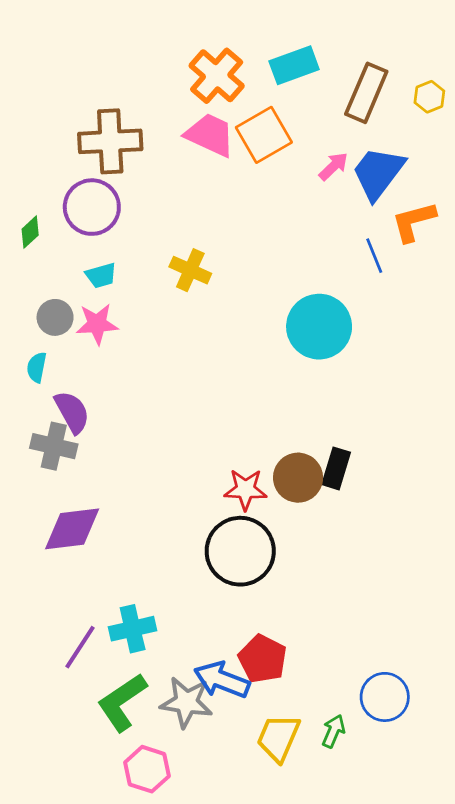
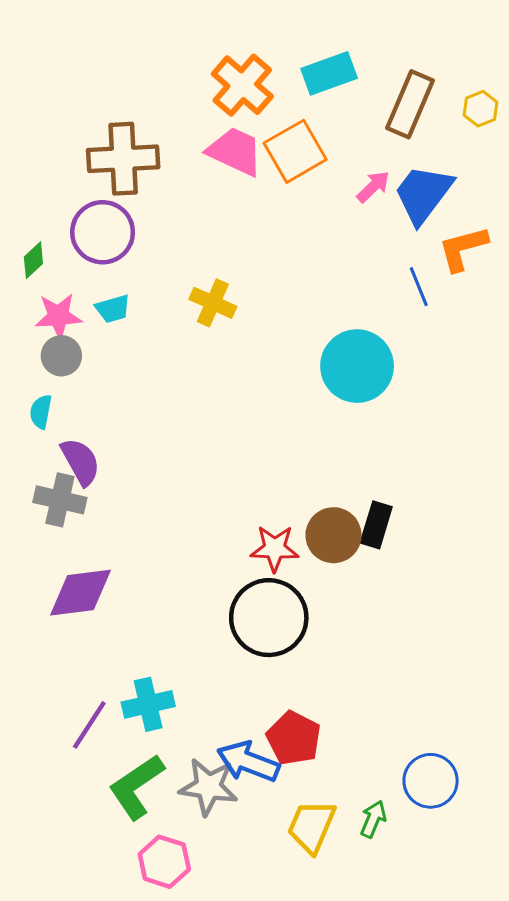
pink star: (97, 324) -> (58, 316), moved

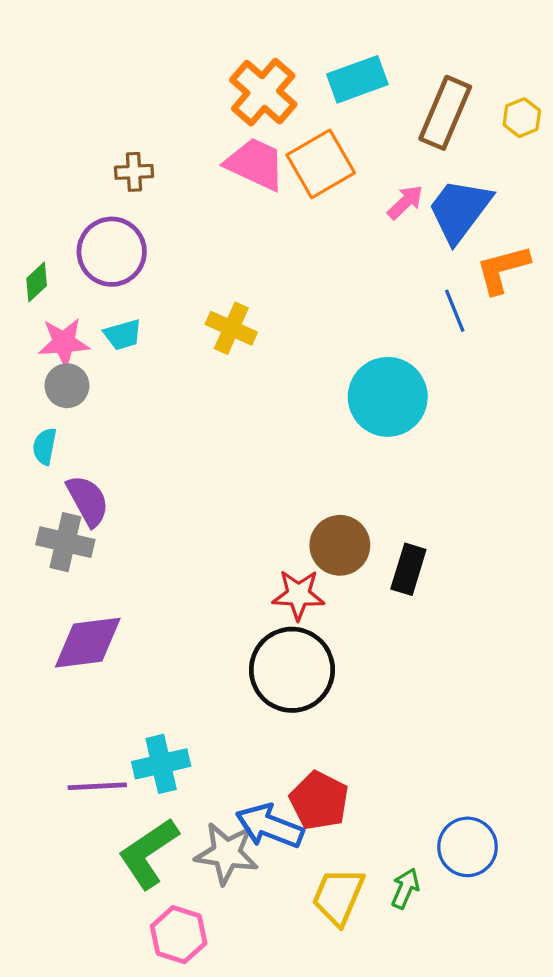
brown cross: (123, 159) -> (134, 172), size x0.5
brown circle: (333, 535) -> (340, 545), moved
purple line: (89, 725) -> (97, 786), turned 54

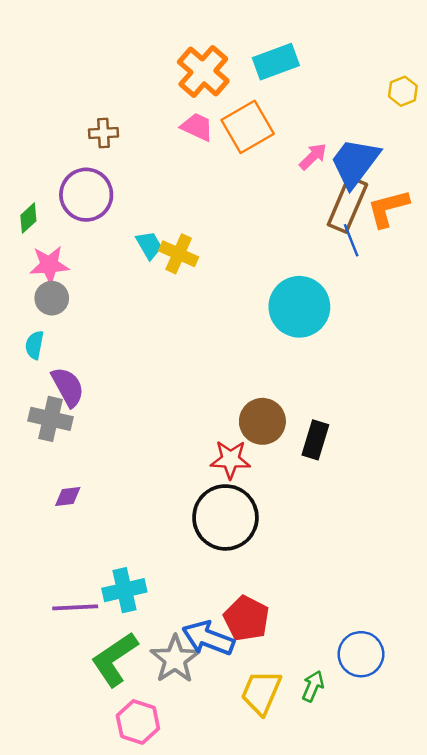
brown rectangle: (445, 113) -> (347, 205), moved
pink trapezoid: (255, 164) -> (197, 127), size x0.7
cyan trapezoid: (123, 335) -> (149, 245), moved, turned -104
purple diamond: (88, 643) -> (68, 496), size x0.5
gray star: (227, 853) -> (175, 659), turned 30

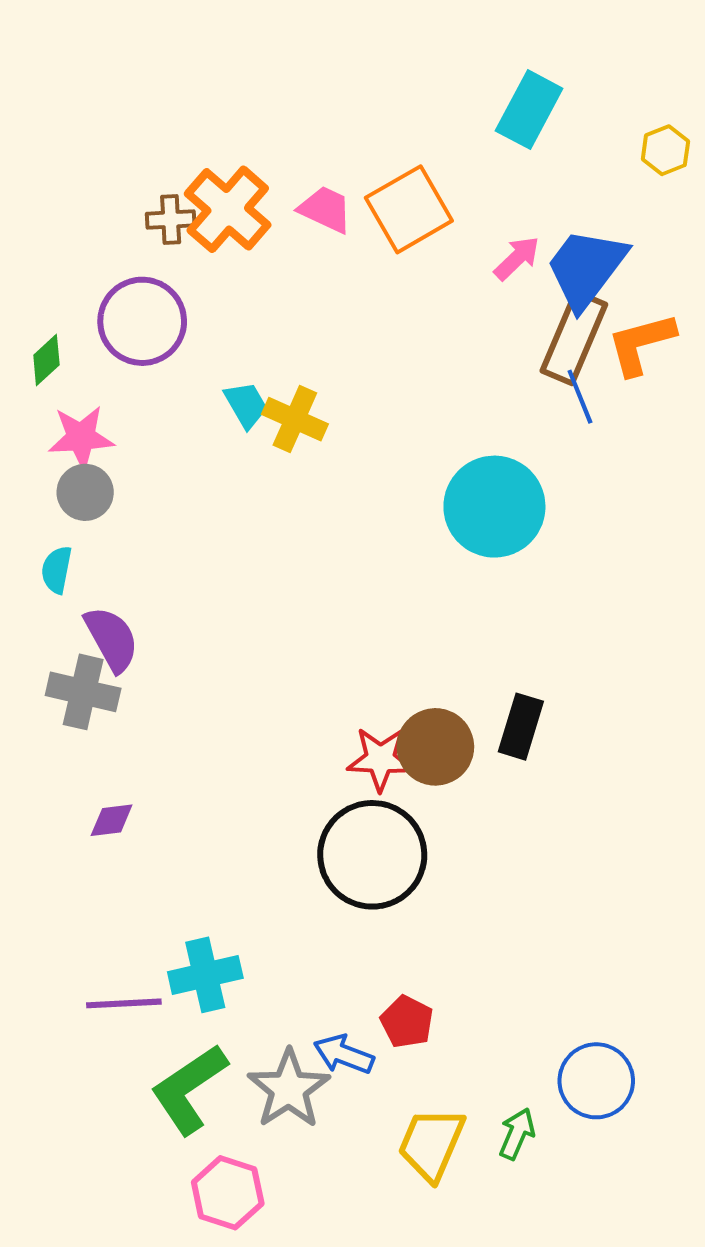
cyan rectangle: (276, 62) -> (529, 110), moved, turned -42
orange cross: (203, 71) -> (228, 209), moved
brown circle: (262, 421) -> (435, 747), moved
red pentagon: (246, 618) -> (407, 1022), size x0.7
blue arrow: (208, 638) -> (344, 1054), size x0.7

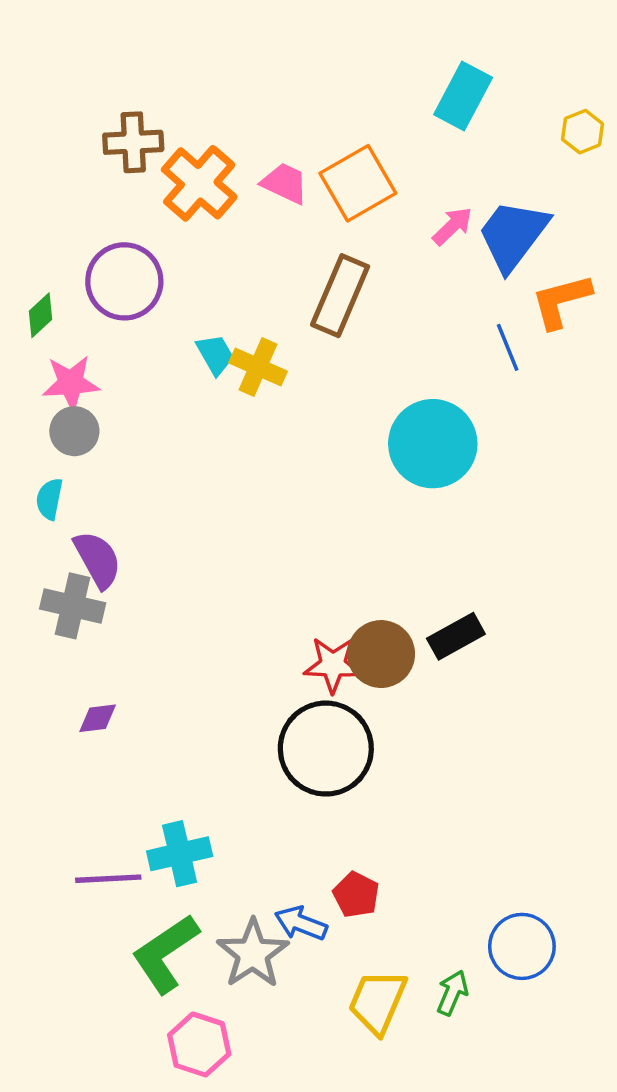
brown cross: (171, 219) -> (133, 142), moved, size x1.4
brown rectangle: (574, 338) -> (340, 296), moved
black rectangle: (521, 727) -> (456, 636), turned 44

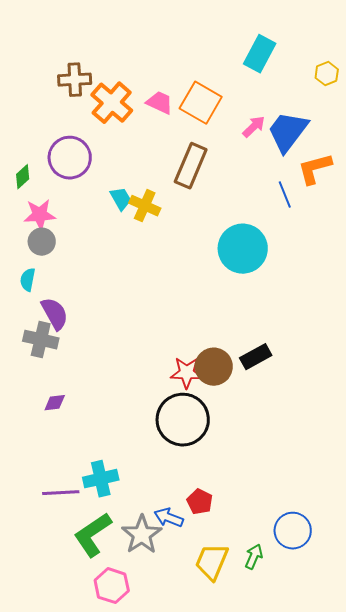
orange square: (358, 183) -> (201, 103), turned -30

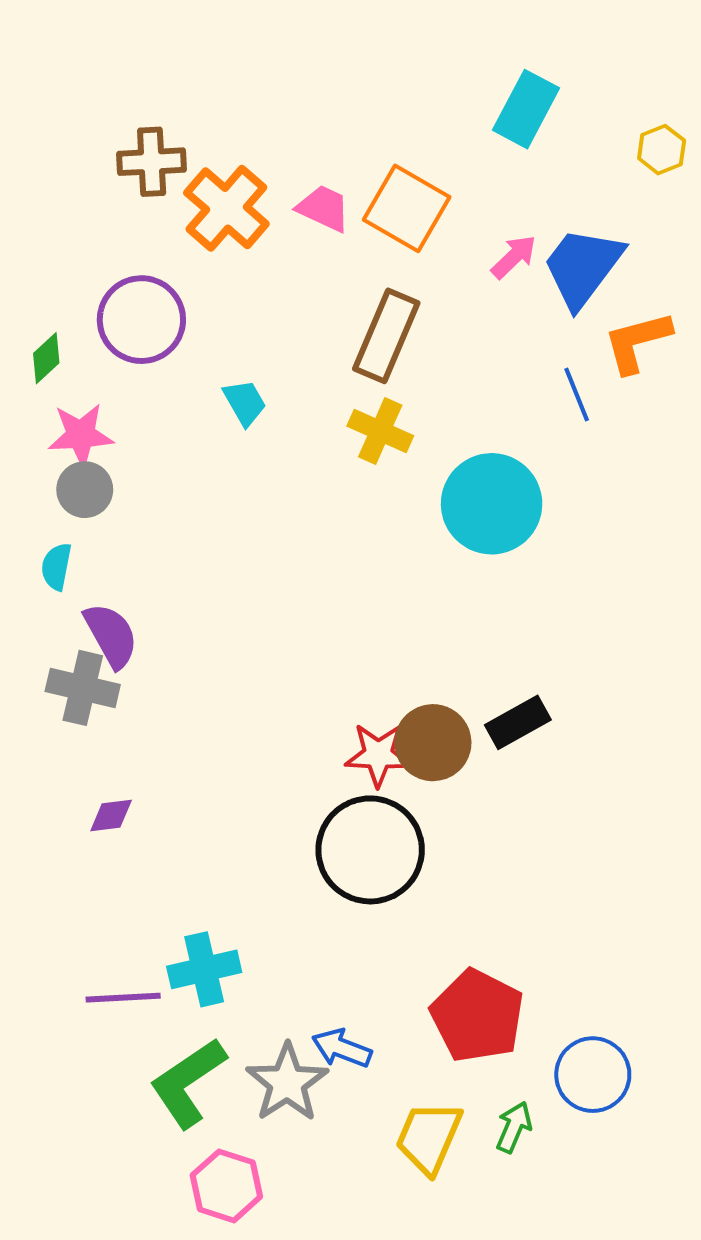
yellow cross: (145, 206) -> (380, 431), moved
red pentagon: (200, 502) -> (477, 1016), moved, size x1.8

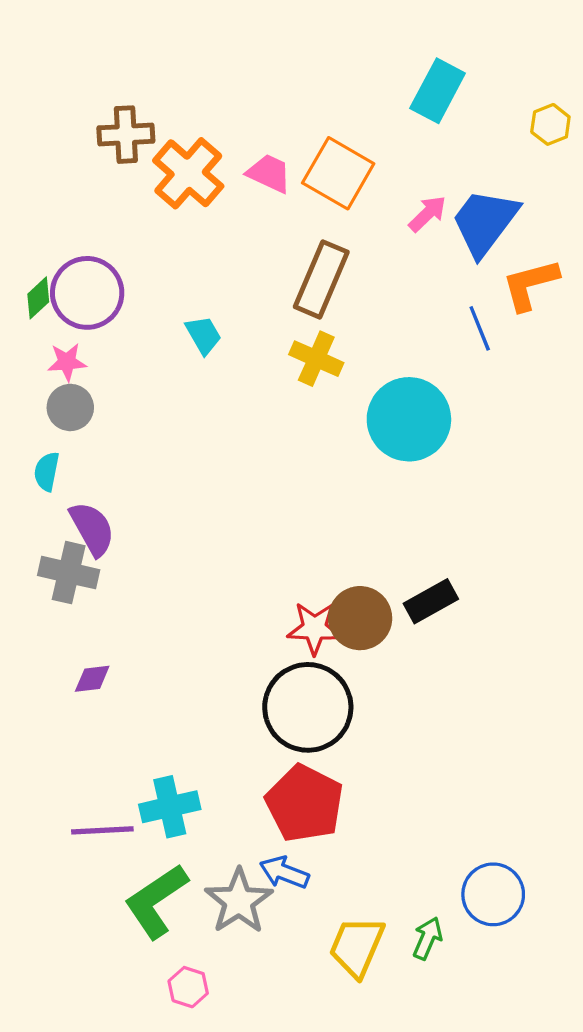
purple circle: (141, 320) -> (87, 293), moved
pink star: (81, 435) -> (67, 362), size x0.7
red pentagon: (477, 1016) -> (304, 803), moved
pink hexagon: (226, 1186) -> (188, 987), size x0.7

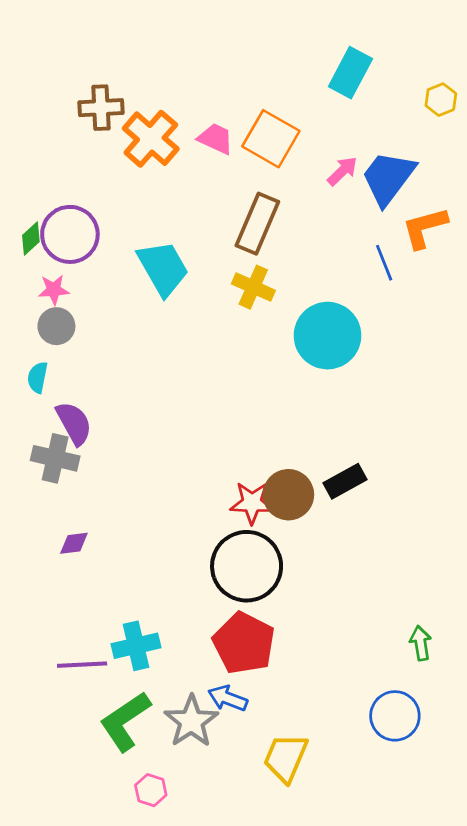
cyan trapezoid: (203, 335) -> (163, 268), size x1.8
green arrow: (427, 938) -> (421, 643), moved, turned -32

